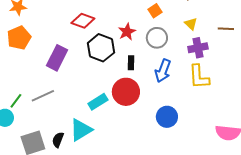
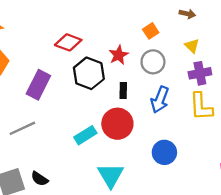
cyan triangle: (81, 130) -> (111, 175), moved, turned -30
black semicircle: (58, 140) -> (40, 179), turned -77

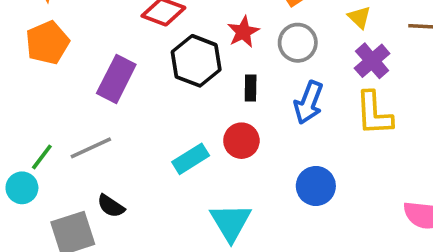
purple cross: (200, 73) -> (372, 61), turned -30
red circle: (117, 124) -> (241, 141), size x0.7
black semicircle: (40, 179) -> (111, 206), moved

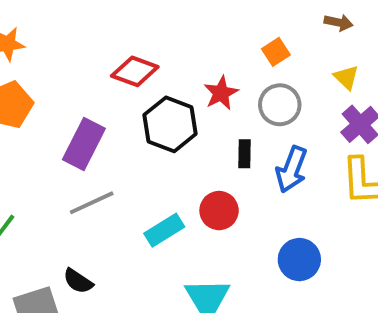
black rectangle: (251, 88) -> (244, 154), moved
gray line: (91, 148) -> (92, 203), moved

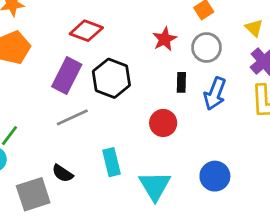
red diamond: (135, 71) -> (86, 31), moved
black hexagon: (170, 124) -> (111, 78), moved
cyan rectangle: (164, 230) -> (111, 162), moved, turned -72
blue circle: (299, 260) -> (215, 176), moved

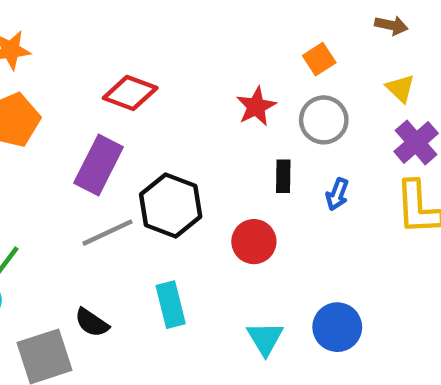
black hexagon: (111, 78) -> (171, 206), moved
blue arrow: (215, 94) -> (337, 194), size x0.6
cyan triangle: (155, 186) -> (265, 338), moved, size x0.7

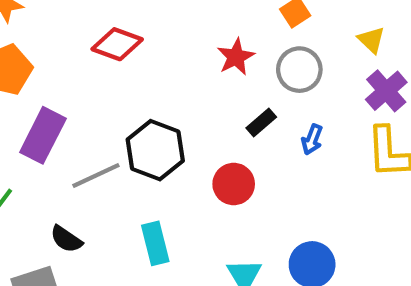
purple rectangle: (99, 165) -> (43, 135), moved
black rectangle: (283, 176) -> (261, 123), turned 48
black semicircle: (92, 323) -> (66, 239), moved

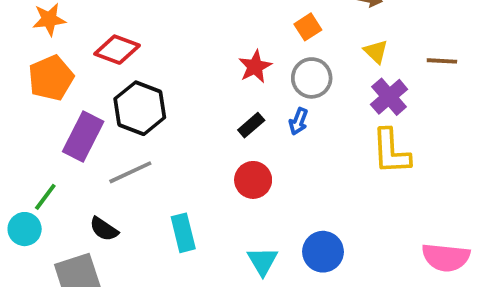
red diamond: (117, 44) -> (117, 50), moved
black rectangle: (261, 123) -> (251, 125), moved
blue arrow: (312, 140) -> (298, 121), moved
black hexagon: (155, 150) -> (140, 108), moved

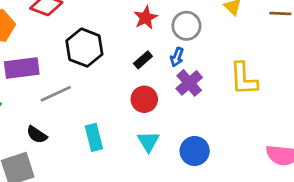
purple cross: (389, 97) -> (189, 83), moved
black hexagon: (140, 108) -> (84, 48), moved
purple rectangle: (83, 136) -> (22, 68), turned 56
cyan triangle: (263, 261) -> (148, 141), moved

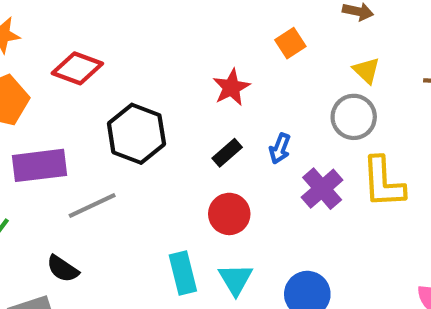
gray circle: (186, 26) -> (354, 117), moved
purple cross: (189, 83) -> (322, 189), moved
cyan rectangle: (94, 137) -> (183, 273), moved

